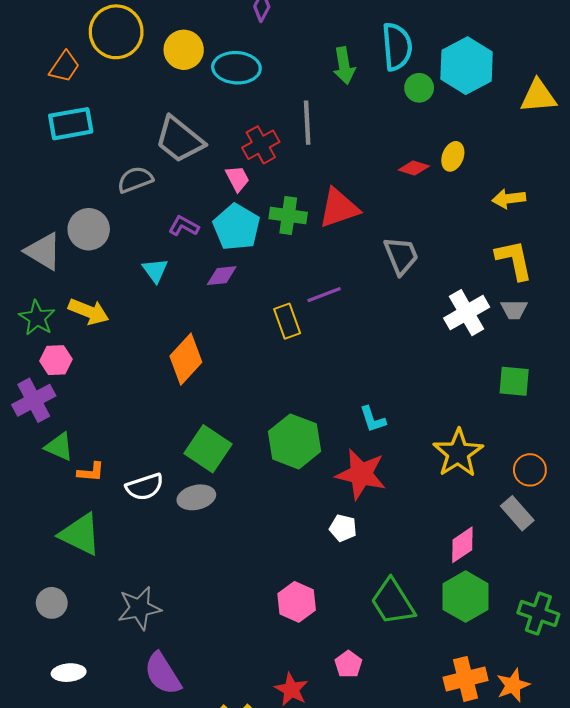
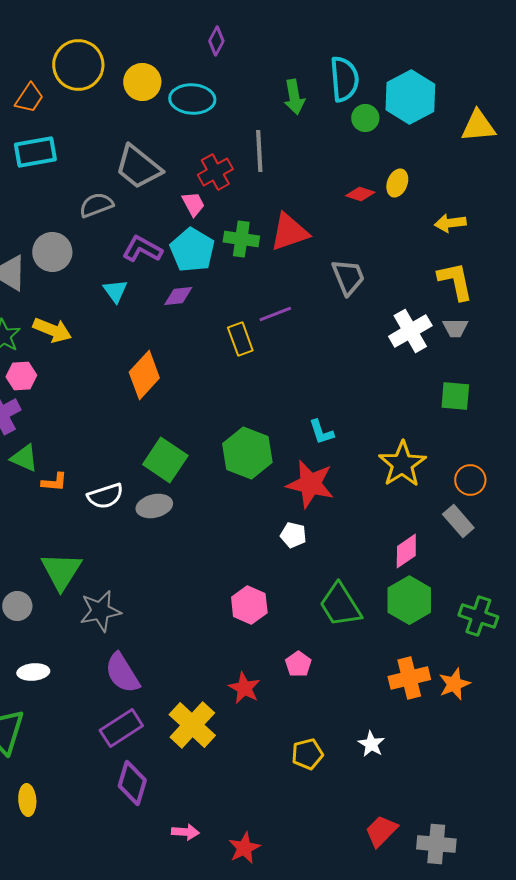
purple L-shape: (184, 226) -> (142, 249), size x1.4
green triangle: (80, 534) -> (61, 571), moved, turned 36

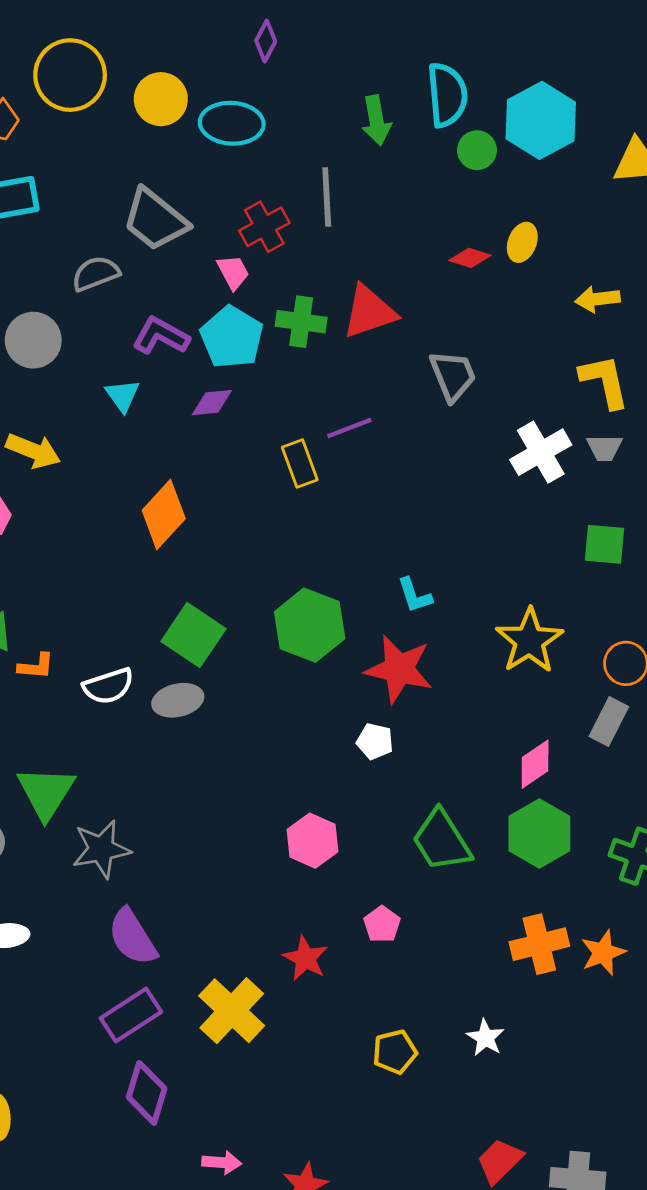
gray rectangle: (458, 521) -> (609, 722), turned 68

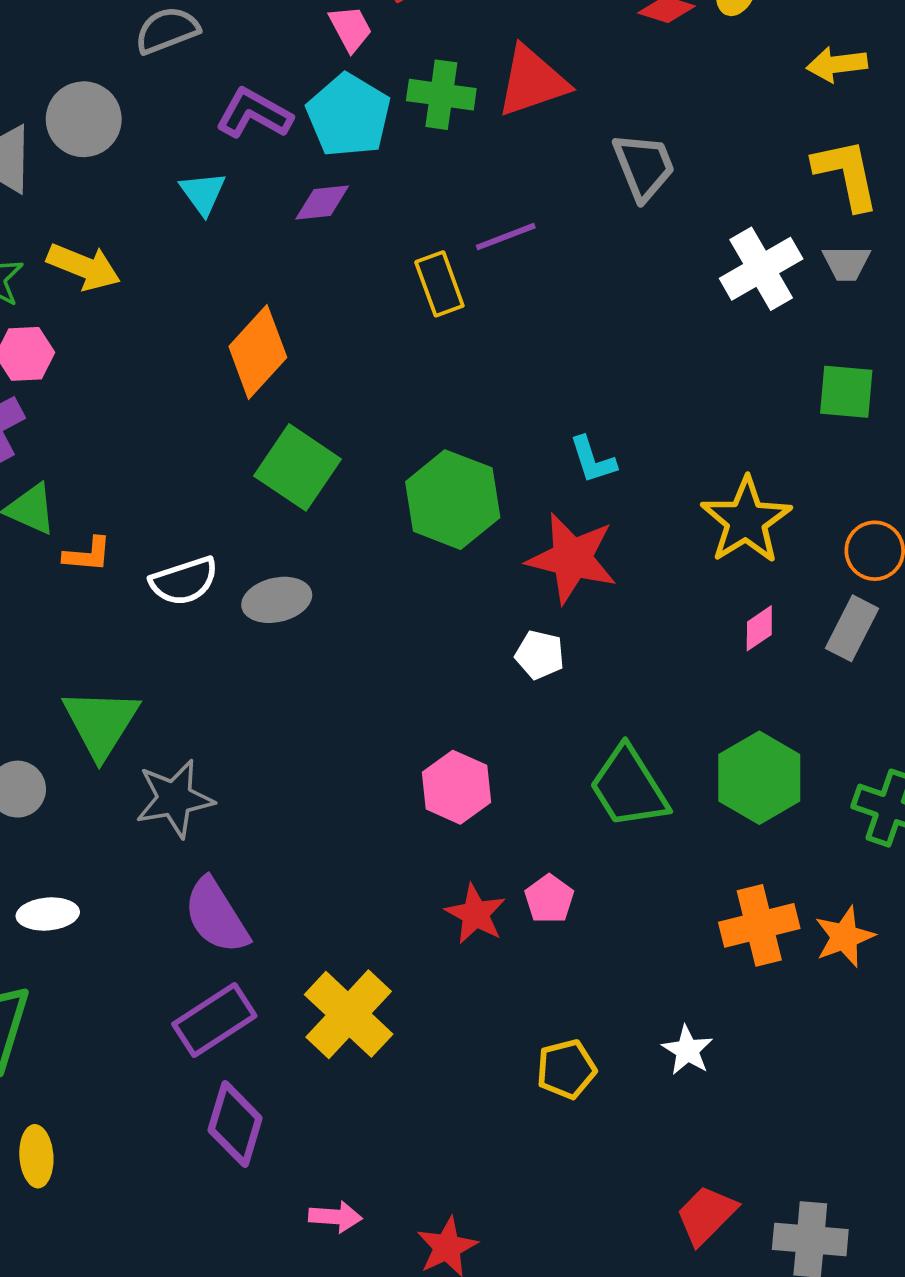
green square: (193, 635) -> (298, 467), moved
pink diamond: (535, 764) -> (759, 628), moved, size x0.7
red star: (305, 958) -> (475, 914), moved

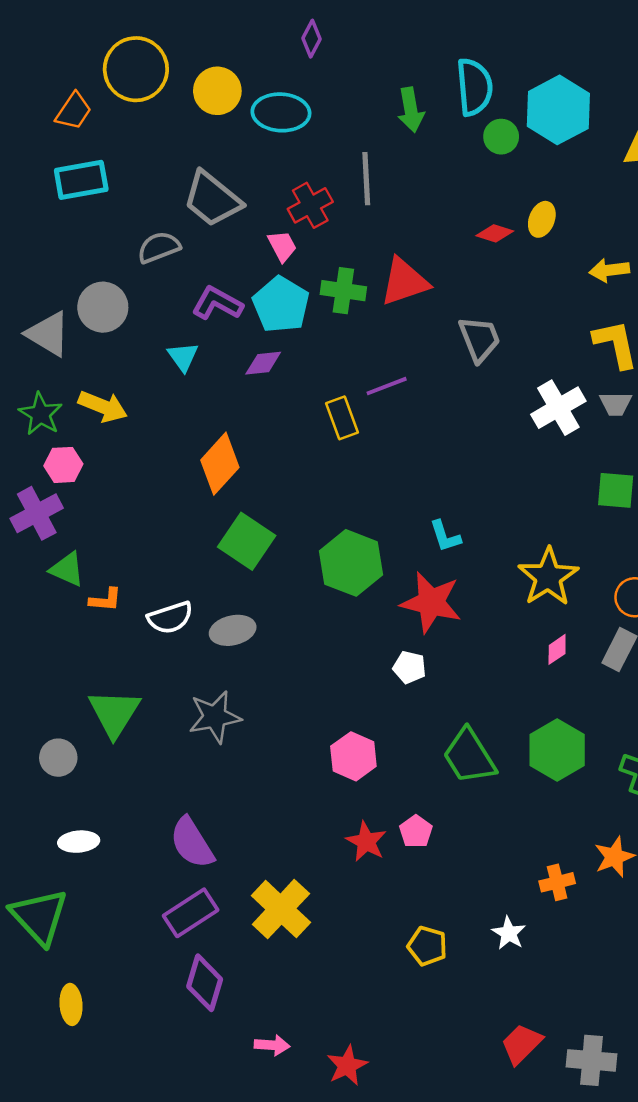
gray star: (175, 799) -> (215, 717), moved
orange cross: (759, 925) -> (557, 882), moved, size x0.7
yellow pentagon: (566, 1069) -> (427, 946), turned 30

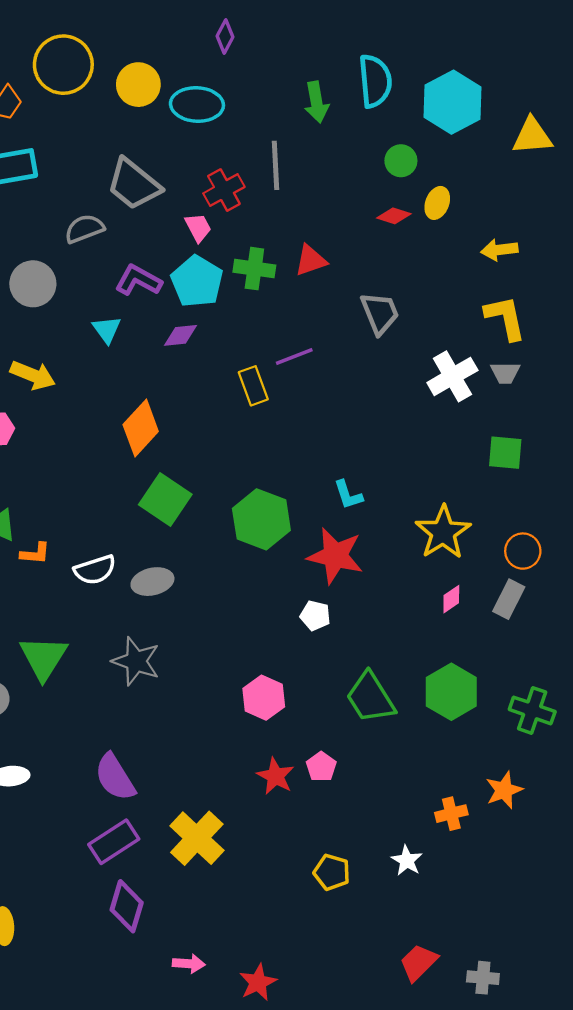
green circle: (501, 137) -> (401, 161), moved
red triangle: (404, 282) -> (311, 260), size x0.7
gray star: (215, 717) -> (136, 661), turned 30
gray cross: (591, 1060) -> (483, 978), size x0.7

